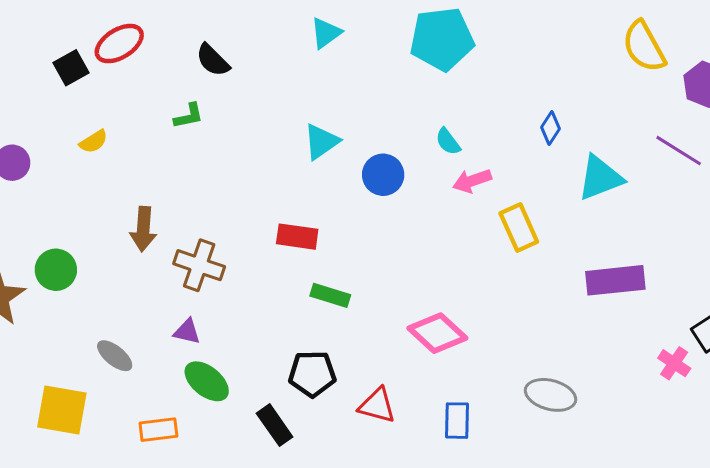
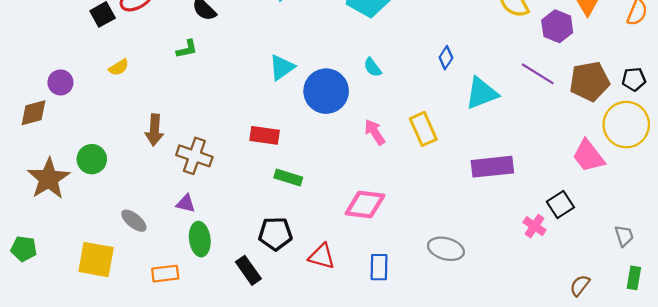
blue circle: (383, 175) -> (326, 91), size x1.5
pink arrow: (472, 181) -> (375, 132), moved, turned 76
pink diamond: (437, 333) -> (365, 204), turned -36
green ellipse: (207, 381) -> (200, 239), turned 44

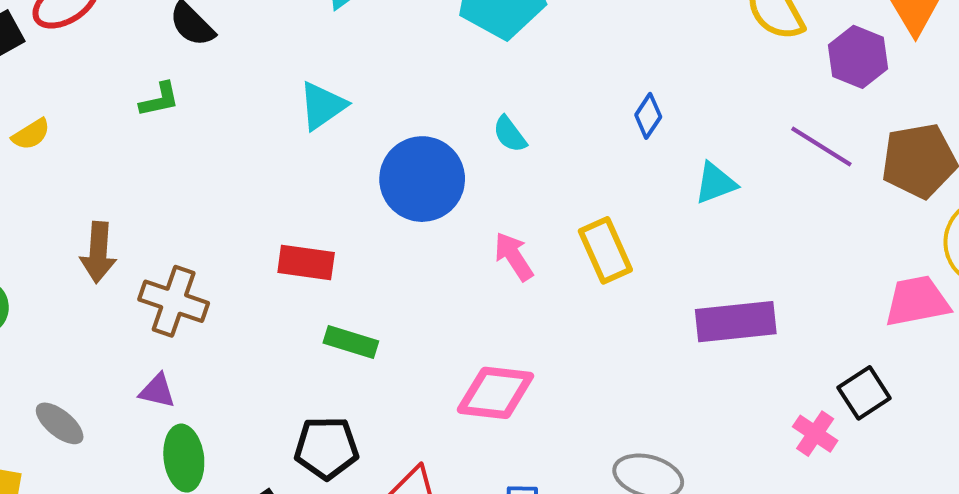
cyan triangle: (282, 67) -> (322, 106), moved
cyan triangle: (482, 93) -> (715, 183), size x0.7
pink trapezoid: (588, 156) -> (917, 301), turned 117

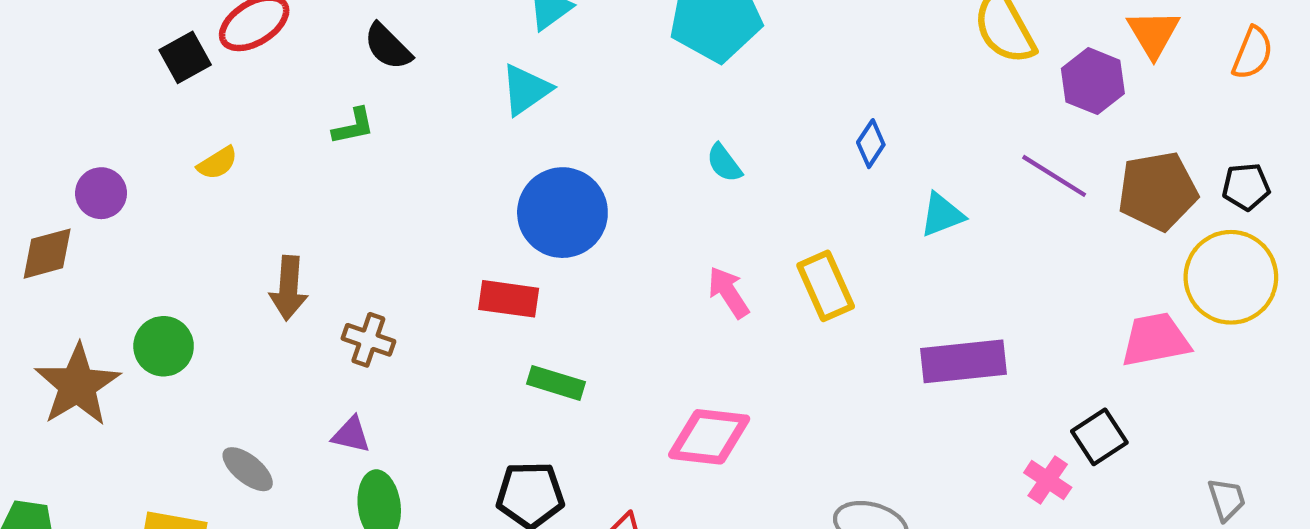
cyan triangle: (322, 106) -> (526, 90), moved
blue circle: (422, 179) -> (562, 213), moved
brown cross: (174, 301) -> (368, 340), size x0.7

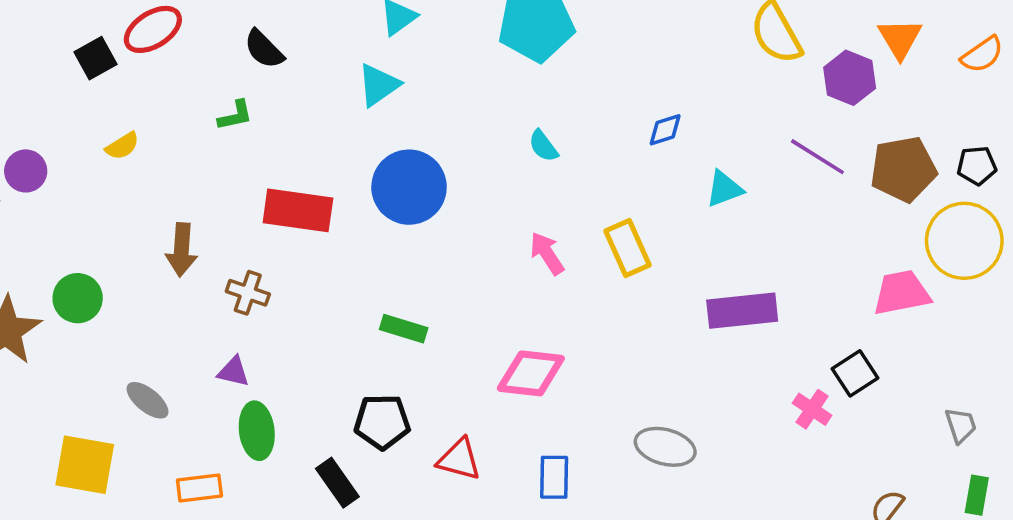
orange semicircle: (1252, 53) -> (982, 55), turned 33
blue diamond: (871, 144) -> (665, 130), turned 39
red rectangle: (509, 299) -> (298, 210), moved, size x1.4

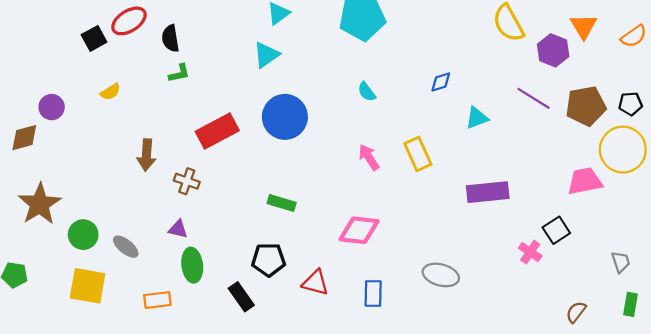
black semicircle: (264, 49) -> (170, 38), moved, turned 36
red rectangle: (298, 210) -> (217, 131), turned -36
green circle: (78, 298) -> (83, 235), moved

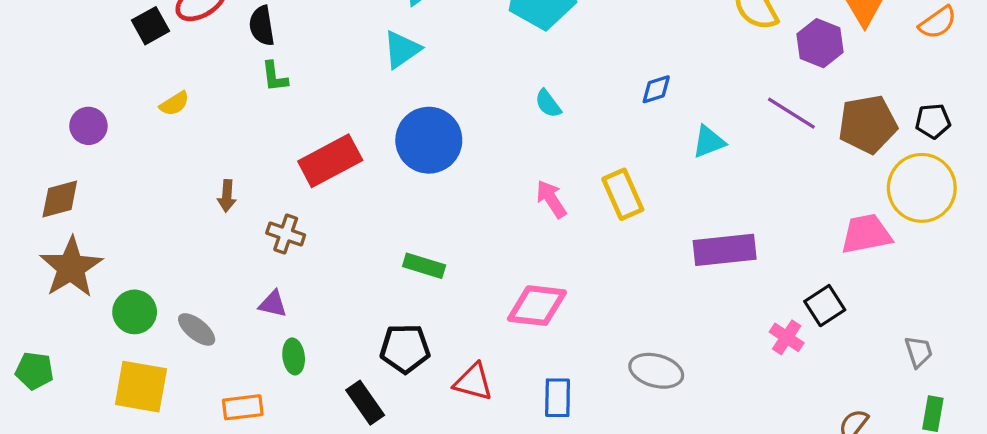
green L-shape: (179, 73) -> (275, 77), turned 95
brown diamond: (24, 138) -> (60, 199), moved
brown arrow: (146, 155) -> (227, 196), size x0.7
green ellipse: (192, 265) -> (294, 356), size x0.7

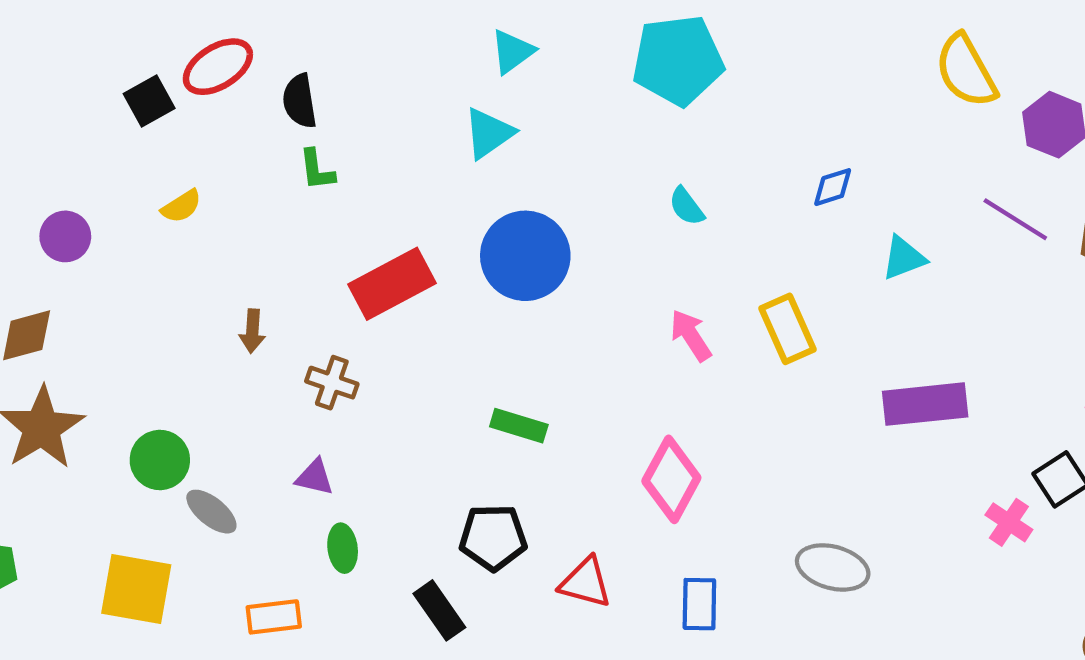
pink diamond: (537, 306) -> (671, 479), turned -68
green circle: (135, 312) -> (160, 460), moved

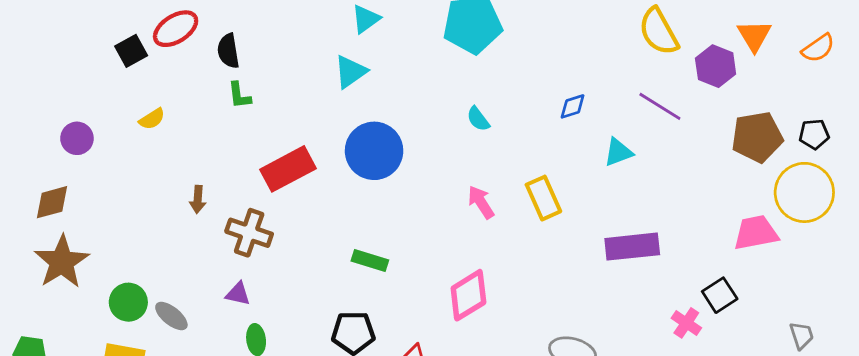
purple line: (1015, 219) -> (660, 106), moved
brown cross: (332, 383) -> (249, 233), size x1.4
green circle: (160, 460) -> (128, 302), moved
pink diamond: (671, 479) -> (468, 295), turned 30

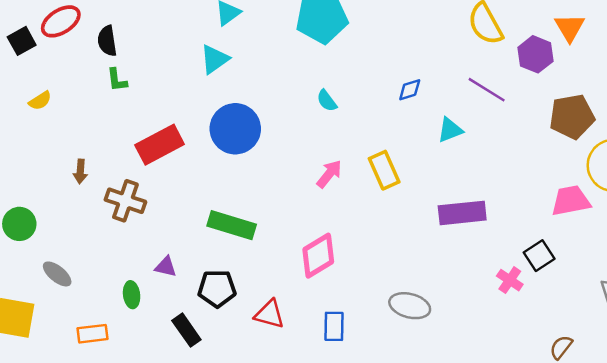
pink arrow: (481, 202) -> (329, 174), turned 72
green rectangle: (370, 260) -> (232, 225), size x1.5
purple triangle: (238, 294) -> (166, 267), moved
green circle: (128, 302) -> (19, 224), moved

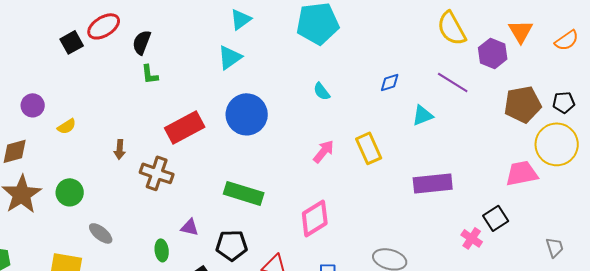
black semicircle: (107, 41) -> (142, 42), turned 30
yellow semicircle: (40, 101) -> (67, 126), moved

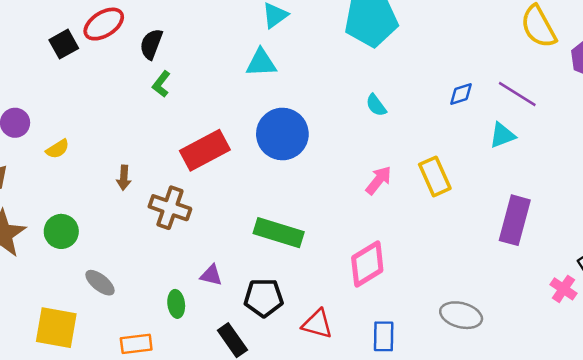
cyan triangle: (230, 57) -> (261, 63), turned 32
green L-shape: (150, 74) -> (161, 84), turned 45
purple line: (453, 82) -> (517, 94), moved
purple rectangle: (433, 183) -> (515, 220), turned -69

